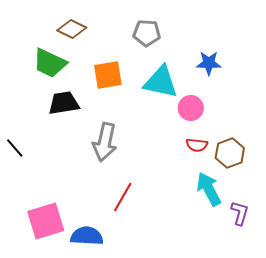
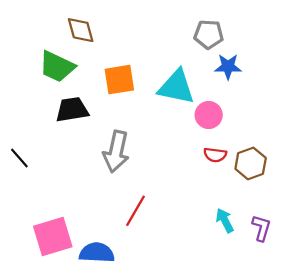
brown diamond: (72, 29) -> (81, 30), turned 48
gray pentagon: (147, 33) -> (209, 34), moved
cyan arrow: (209, 189) -> (225, 220), moved, size x0.7

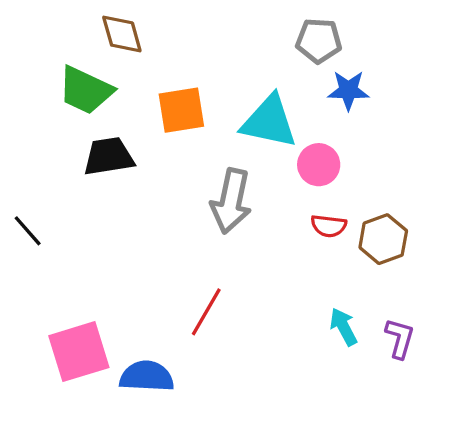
gray arrow: (116, 152) -> (231, 201), moved

